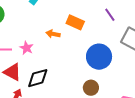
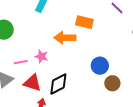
orange arrow: (53, 34) -> (65, 38), size x1.5
blue circle: (99, 57) -> (100, 66), moved, size x0.7

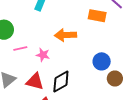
orange rectangle: (84, 22) -> (97, 16), moved
pink line: (21, 62) -> (20, 49), moved

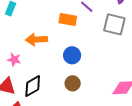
blue circle: (102, 61) -> (72, 55), moved
brown circle: (115, 79) -> (73, 83), moved

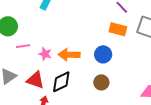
orange rectangle: (68, 20) -> (118, 29), moved
orange arrow: (36, 39) -> (69, 55), moved

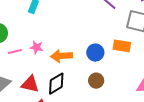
orange rectangle: (118, 29) -> (122, 46), moved
pink star: (45, 54) -> (37, 47), moved

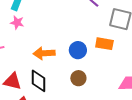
pink star: (37, 47) -> (17, 23), moved
black diamond: (56, 84) -> (39, 81), turned -60

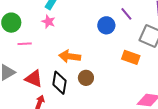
blue circle: (78, 50) -> (106, 25), moved
brown circle: (78, 78) -> (86, 78), moved

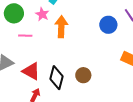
pink star: (48, 22) -> (42, 14), moved
orange arrow: (70, 56) -> (61, 27), moved, turned 80

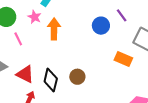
pink line: (25, 36) -> (18, 39), turned 64

